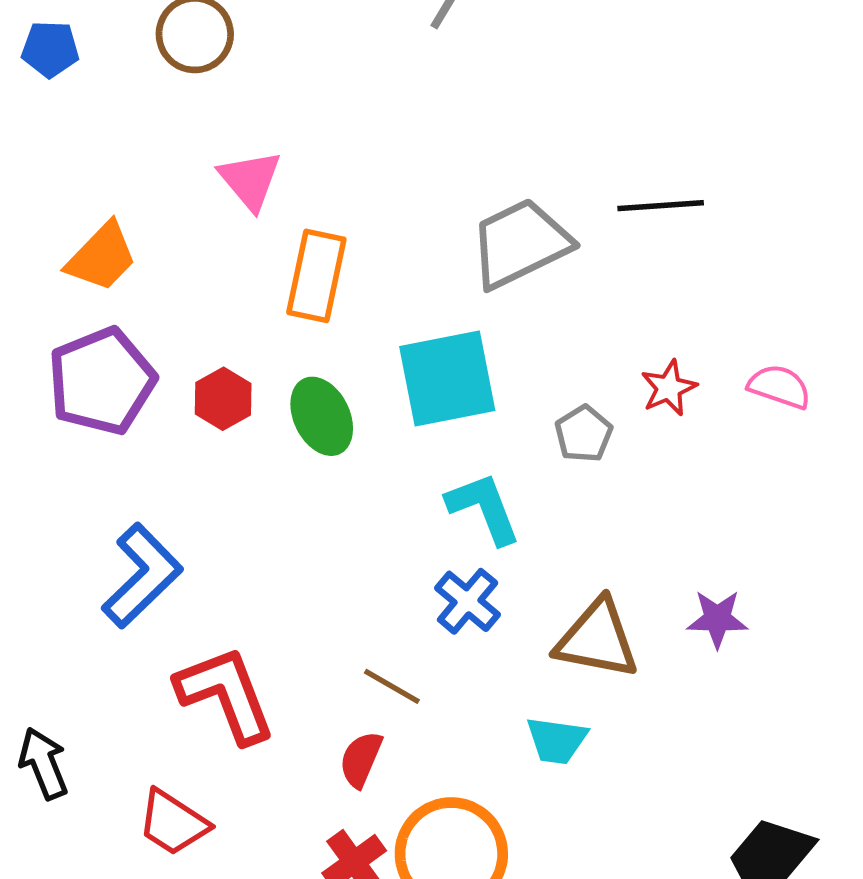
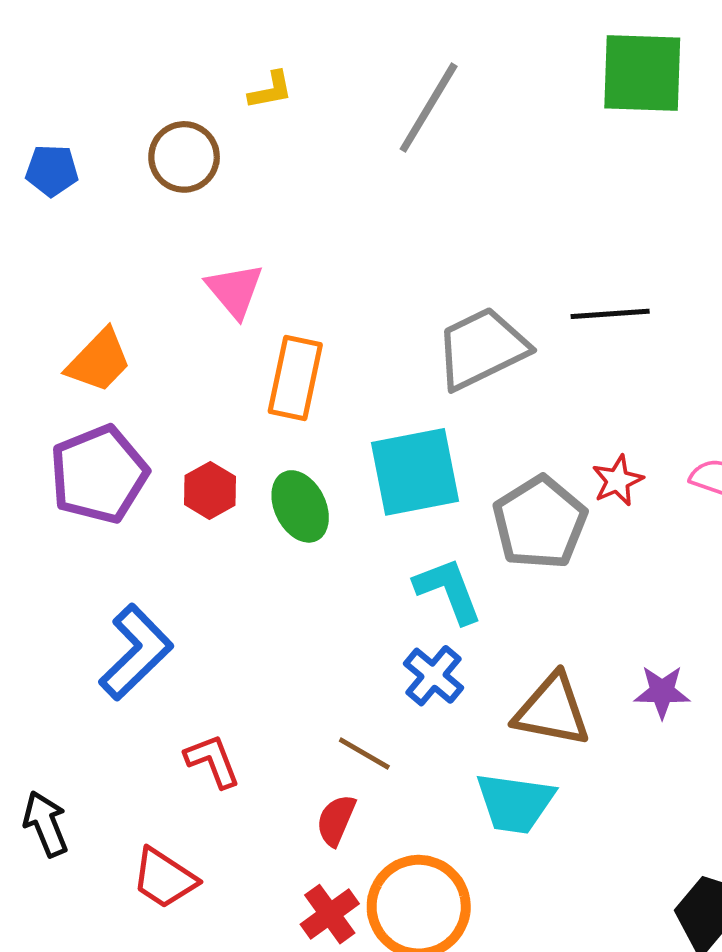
gray pentagon: (584, 434) -> (540, 523), size x1.8
red L-shape: (226, 694) -> (212, 761), size x0.6
cyan trapezoid: (557, 740) -> (515, 803), size x1.4

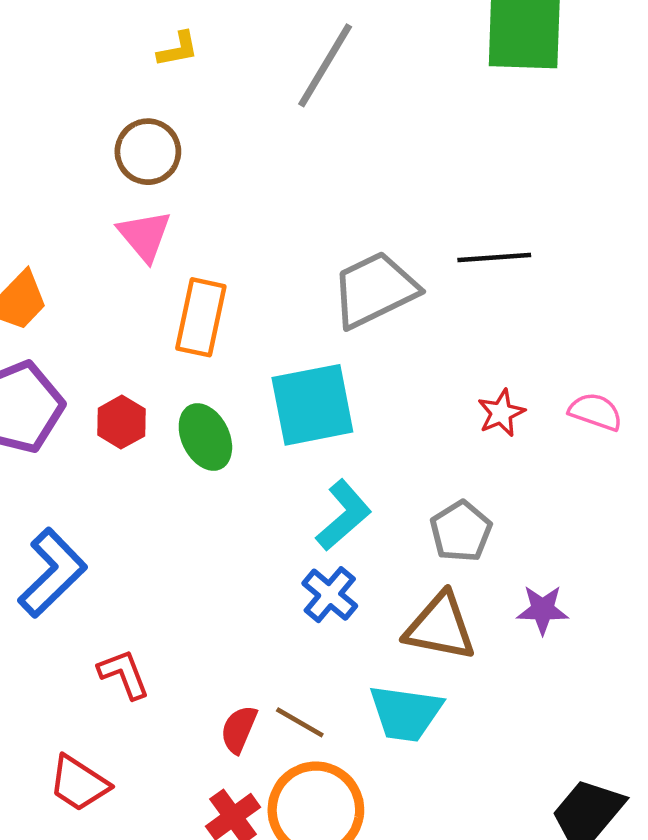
brown circle: (184, 157) -> (148, 152), moved
gray pentagon: (540, 523) -> (461, 531), moved, size x0.7
cyan L-shape: (448, 590) -> (344, 515), turned 70
brown line: (364, 753) -> (300, 722), moved

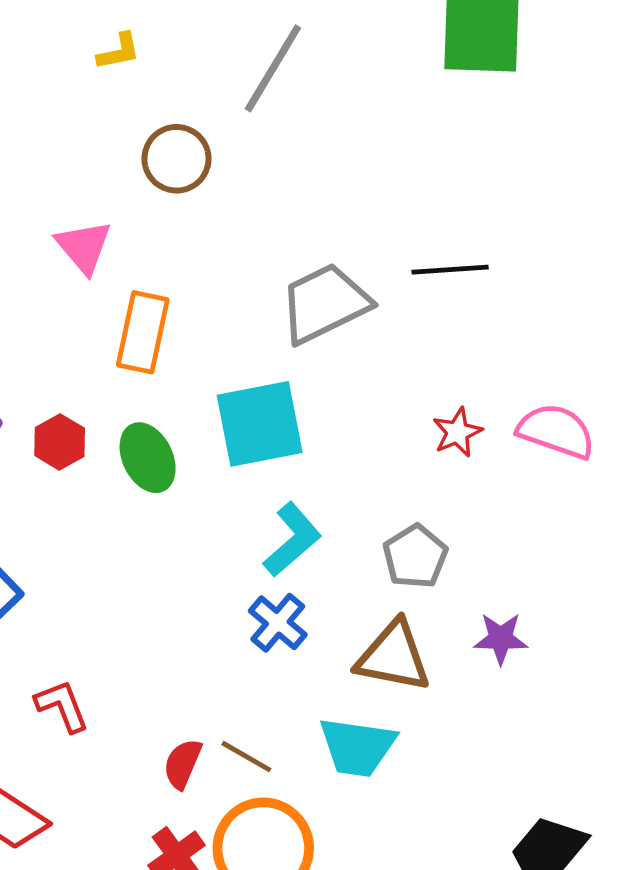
brown circle: (148, 152) -> (176, 159), moved
pink semicircle: (595, 412) -> (556, 431), size x1.4

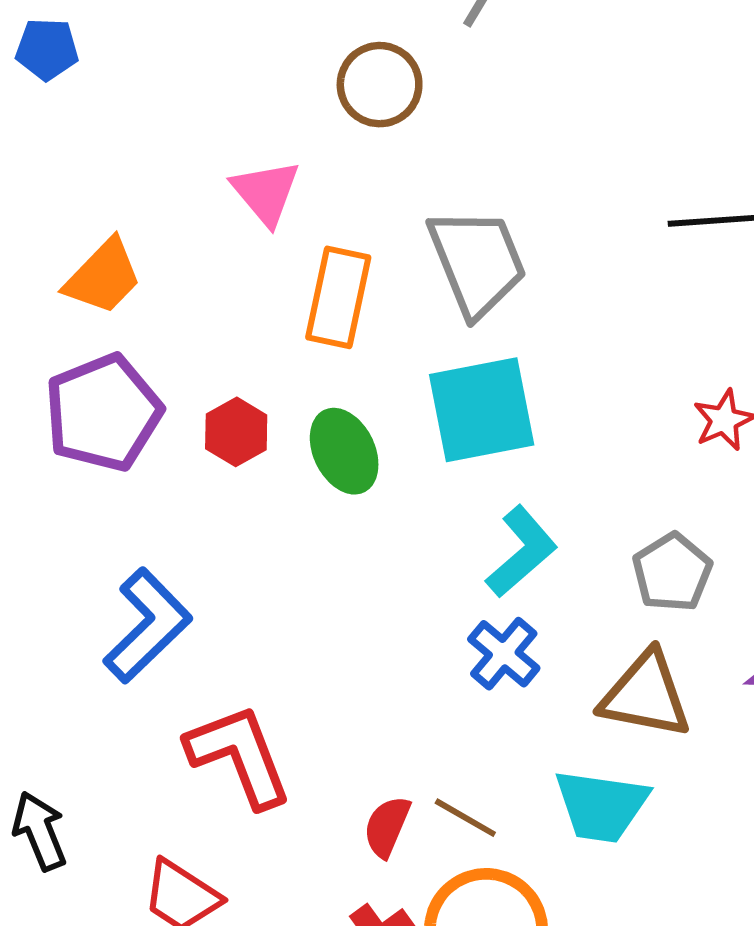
gray trapezoid: (325, 303) -> (477, 262), moved, turned 94
red L-shape: (62, 706) -> (239, 756), size x1.6

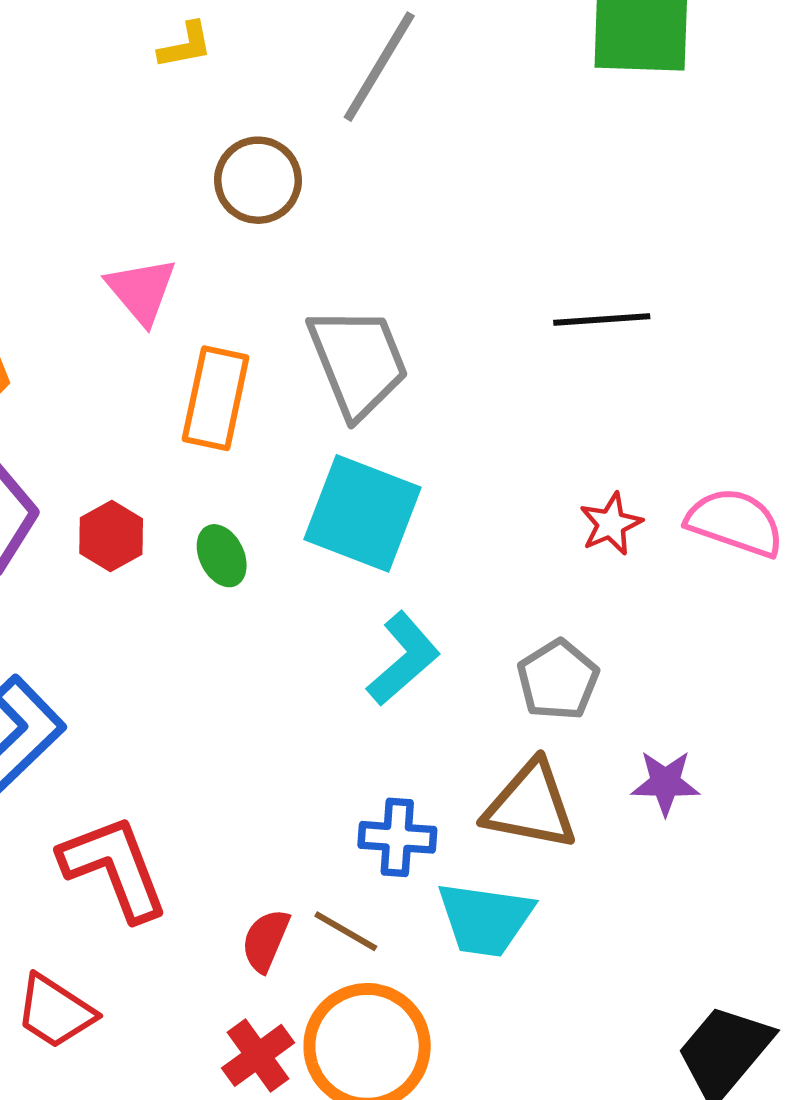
cyan square: (482, 410) -> (362, 513), turned 32
green ellipse: (344, 451) -> (222, 556), size x0.7
blue cross: (504, 654) -> (397, 837), moved, turned -36

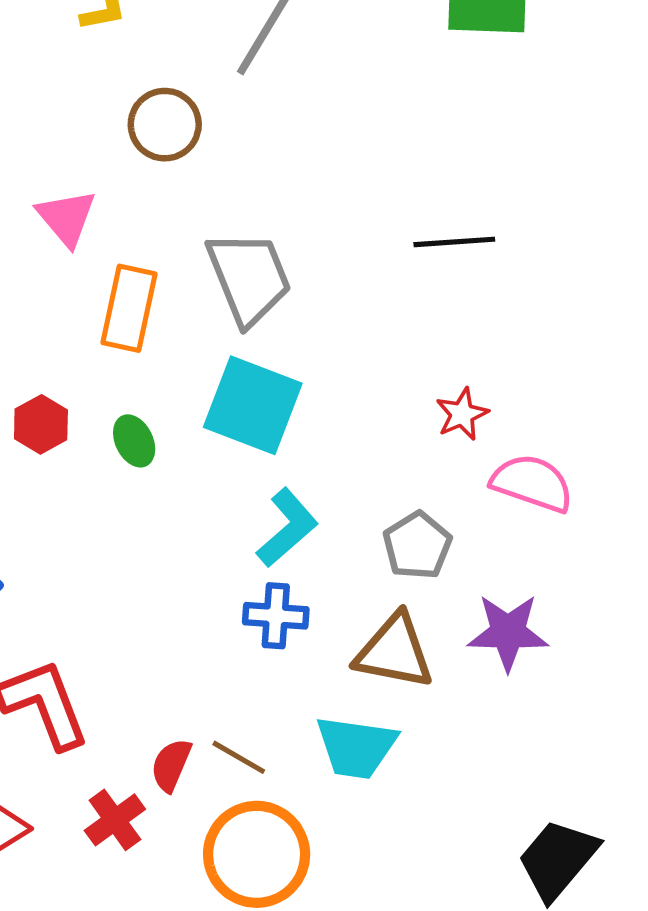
pink semicircle: (735, 522) -> (532, 483), moved
purple star: (665, 783) -> (508, 632), size x1.4
blue cross: (397, 837) -> (276, 616), moved
red cross: (258, 1055) -> (115, 820), moved

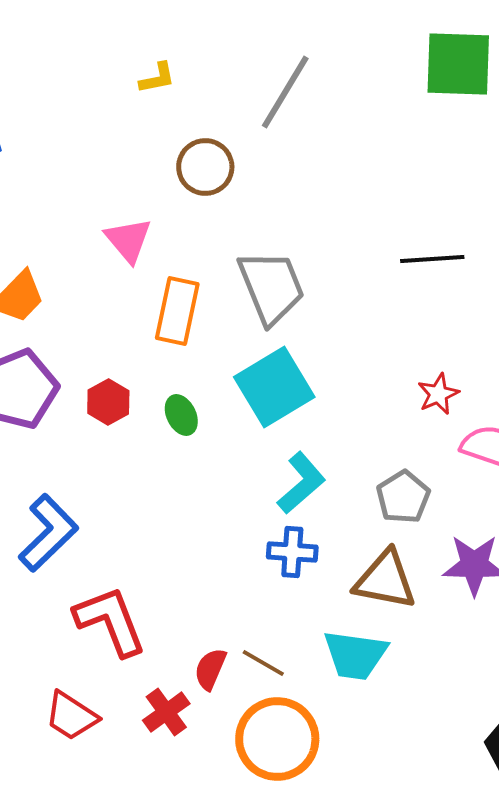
cyan square: (253, 405) -> (274, 387), turned 38

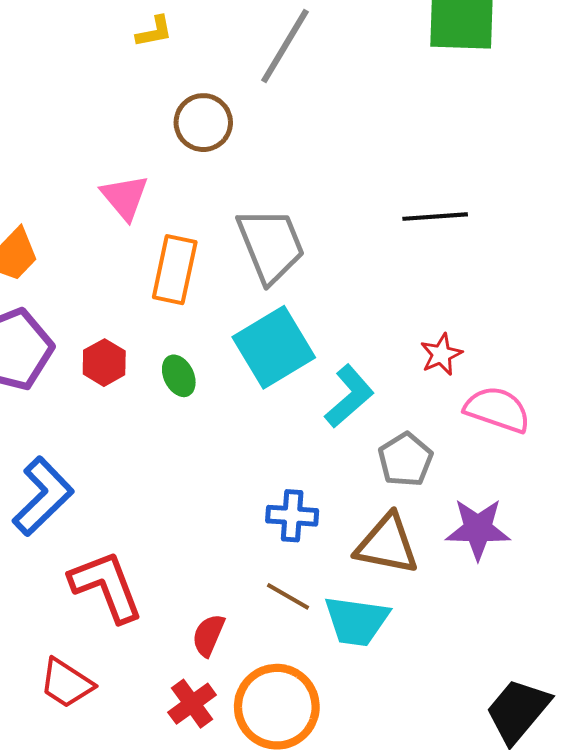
cyan L-shape: (301, 483) -> (349, 396), moved
brown line: (263, 663) -> (288, 596), moved
red cross: (166, 712) -> (192, 704), moved

